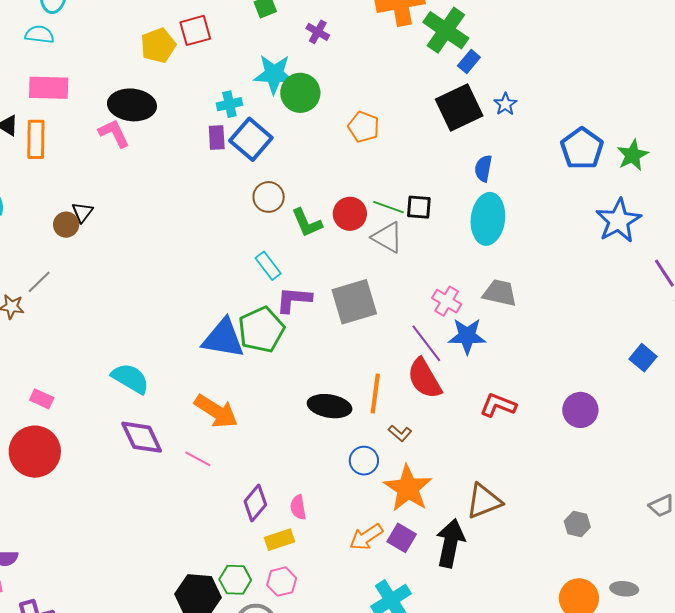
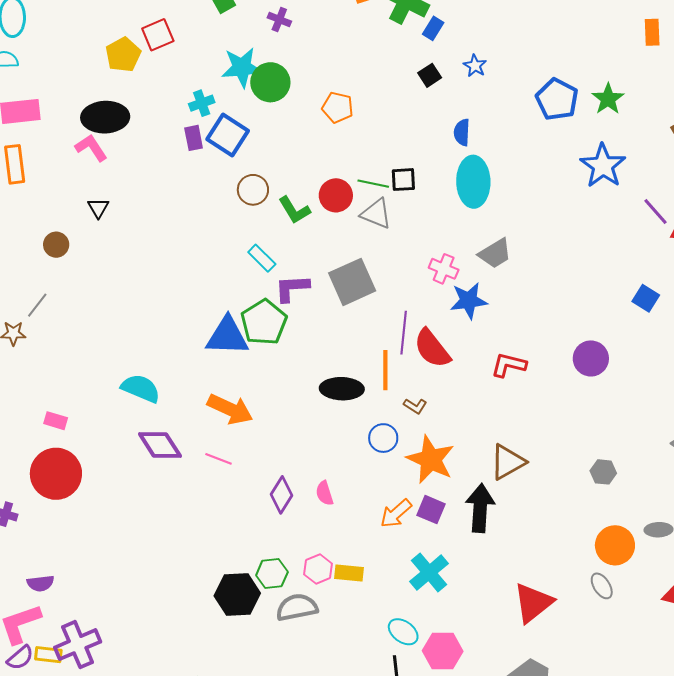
black square: (459, 108) -> (430, 75), size x0.5
black triangle: (82, 212) -> (98, 208), moved
gray trapezoid: (500, 293) -> (495, 253), turned 144
purple line: (426, 343) -> (404, 333), moved, turned 51
yellow rectangle: (280, 540) -> (349, 573), moved, turned 32

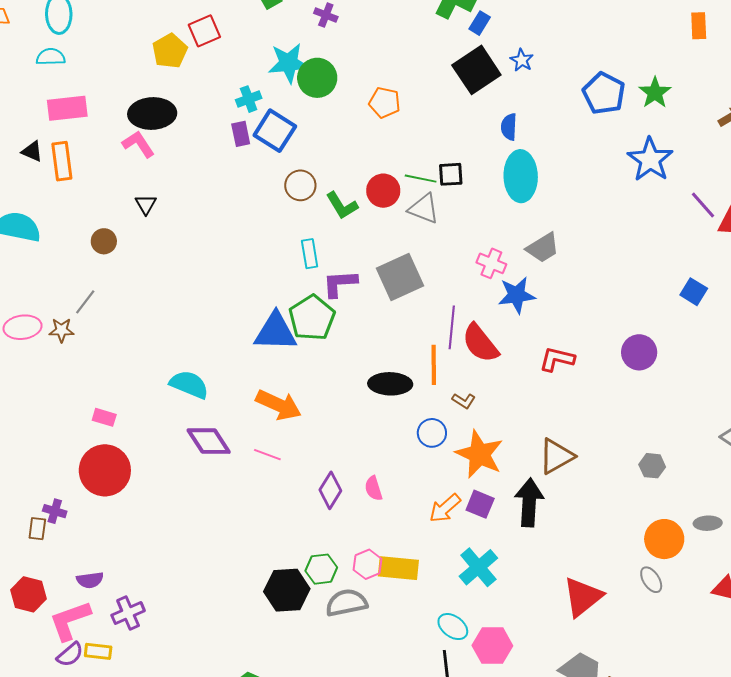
black square: (430, 75) -> (476, 70), size x2.0
cyan rectangle: (262, 258) -> (310, 254), turned 36
yellow rectangle: (349, 573) -> (398, 568), size x1.4
purple cross: (78, 645) -> (128, 613), moved, size x0.7

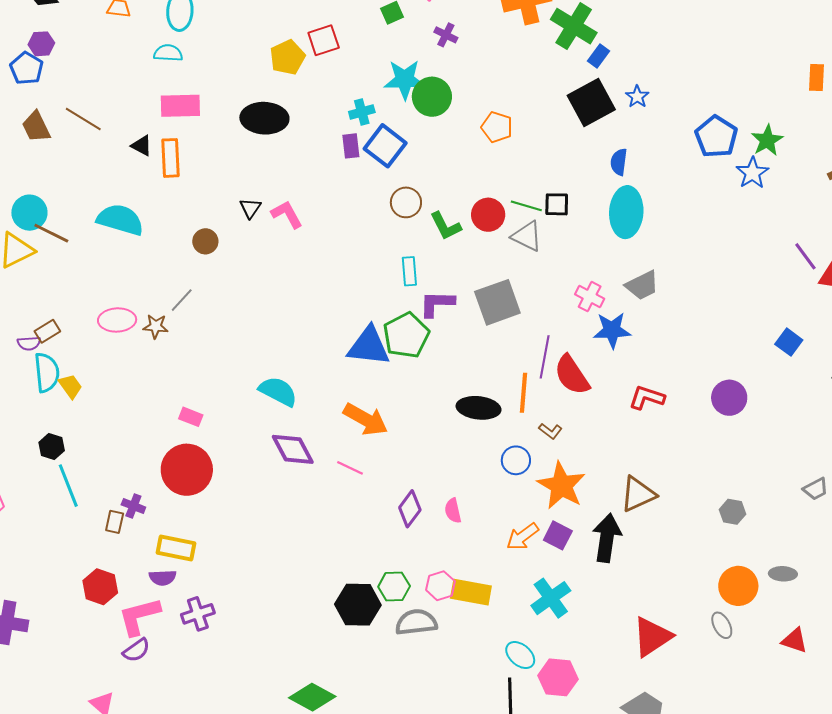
pink L-shape: (138, 144) -> (287, 214), moved
blue star: (650, 160) -> (752, 173), moved, size x0.7
yellow rectangle: (98, 651) -> (176, 548), moved, size x1.4

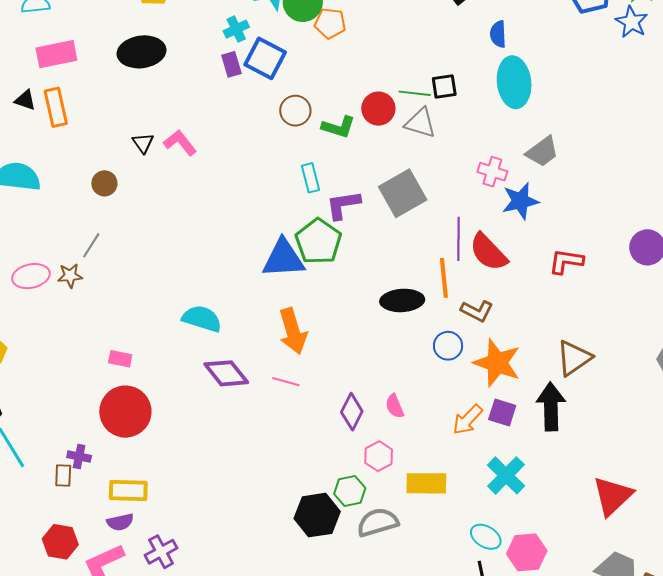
orange pentagon: (497, 127) -> (330, 23), moved
green L-shape: (446, 226) -> (338, 127), turned -36
orange arrow: (366, 419) -> (293, 331), turned 54
brown L-shape: (550, 431) -> (477, 311), size x1.4
pink hexagon: (440, 586) -> (379, 456), moved

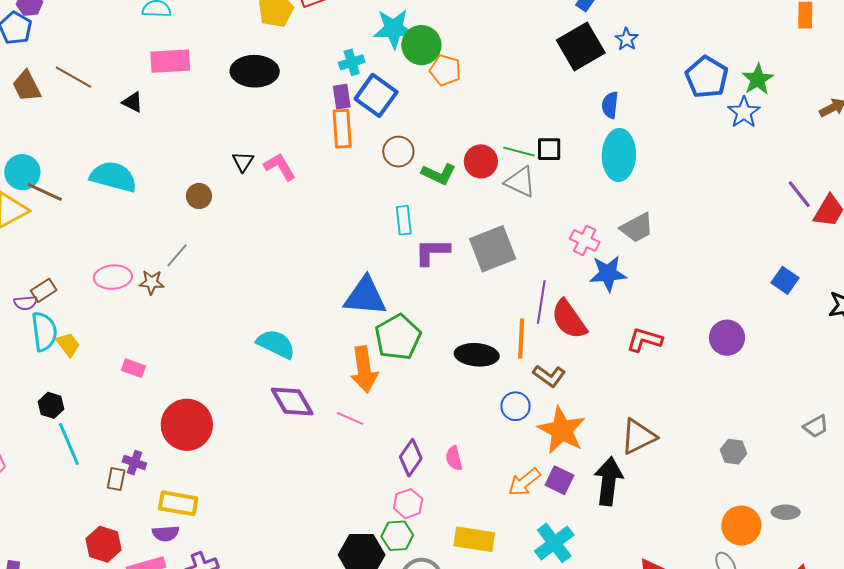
orange rectangle: (56, 107) -> (342, 129), moved
green pentagon: (318, 241) -> (398, 337), moved
pink rectangle: (120, 359) -> (133, 368), moved
pink hexagon: (379, 456) -> (408, 504), moved

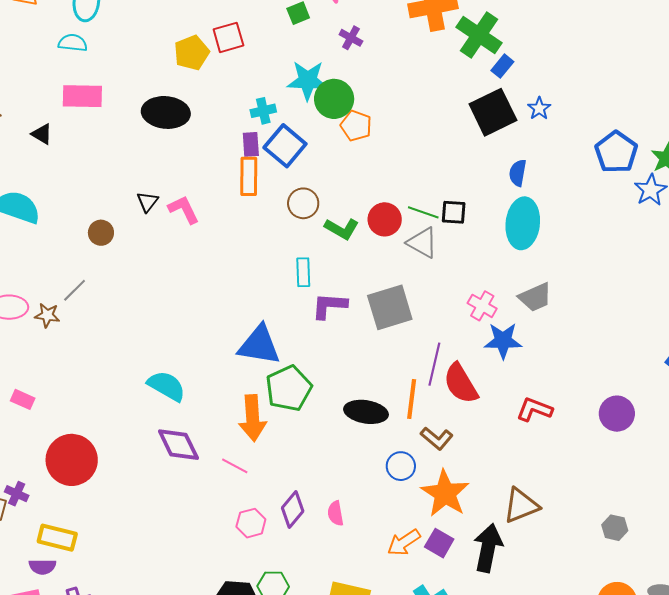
pink hexagon: (408, 504) -> (251, 523), moved

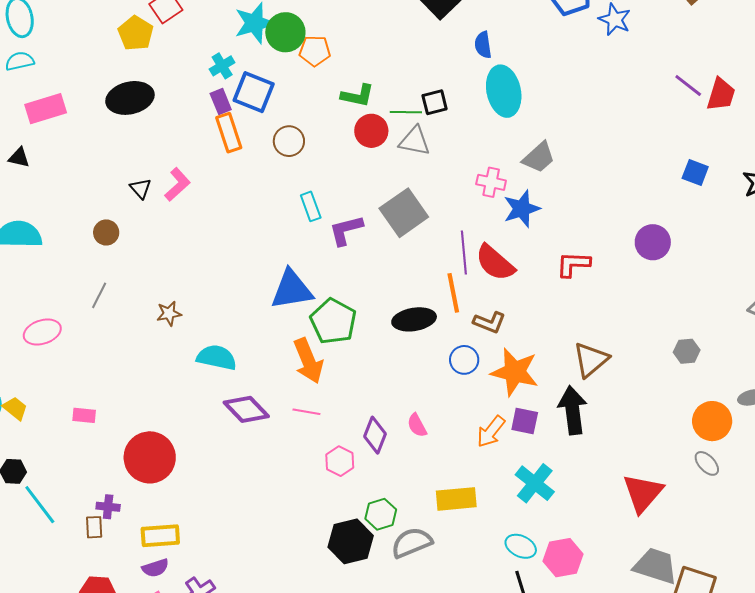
pink L-shape: (184, 210) -> (177, 184), turned 92
green L-shape: (342, 229) -> (358, 96), moved
brown star: (47, 315) -> (169, 314), moved

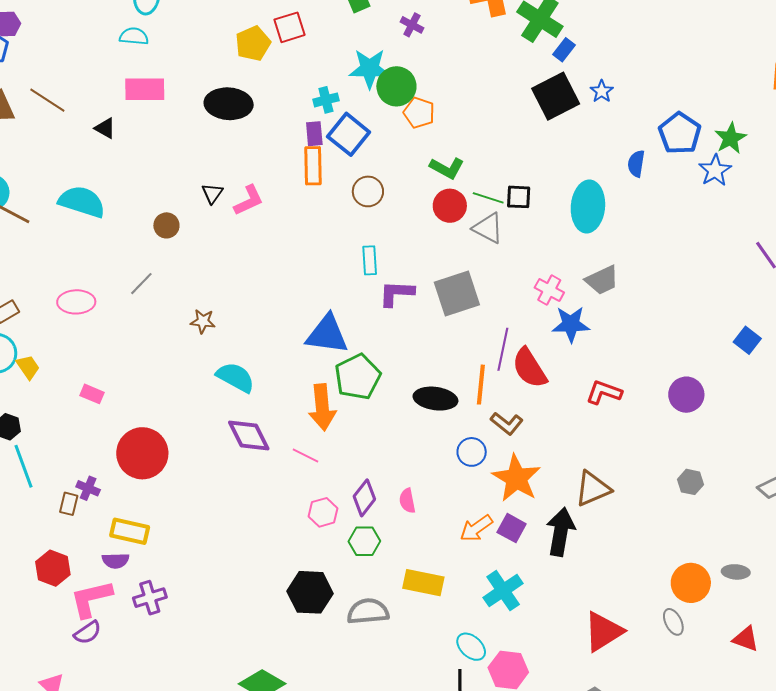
blue semicircle: (483, 45) -> (636, 164), moved
gray hexagon: (687, 351) -> (691, 482), moved
green hexagon: (381, 514) -> (364, 541), moved

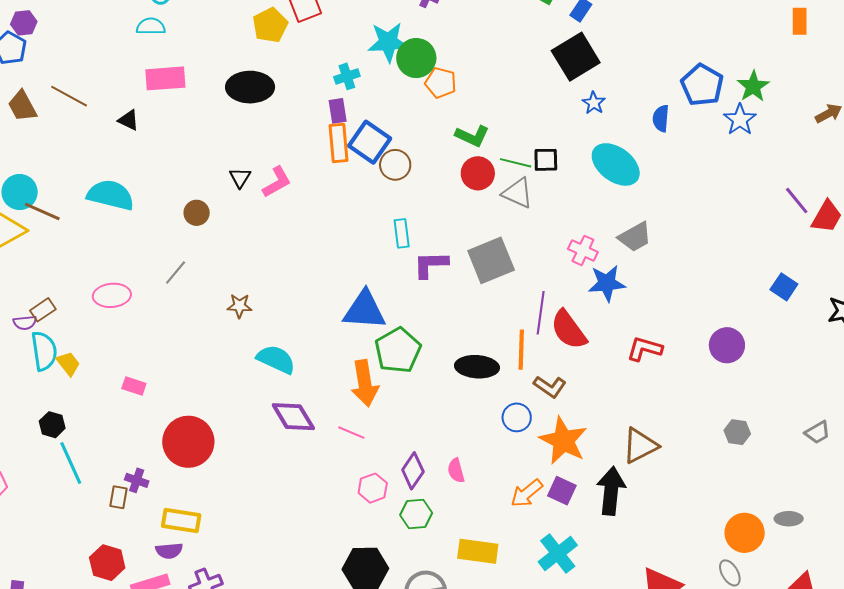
blue star: (602, 91) -> (594, 103), moved
blue square: (349, 134) -> (370, 142), moved
cyan ellipse: (588, 206) -> (616, 164), turned -54

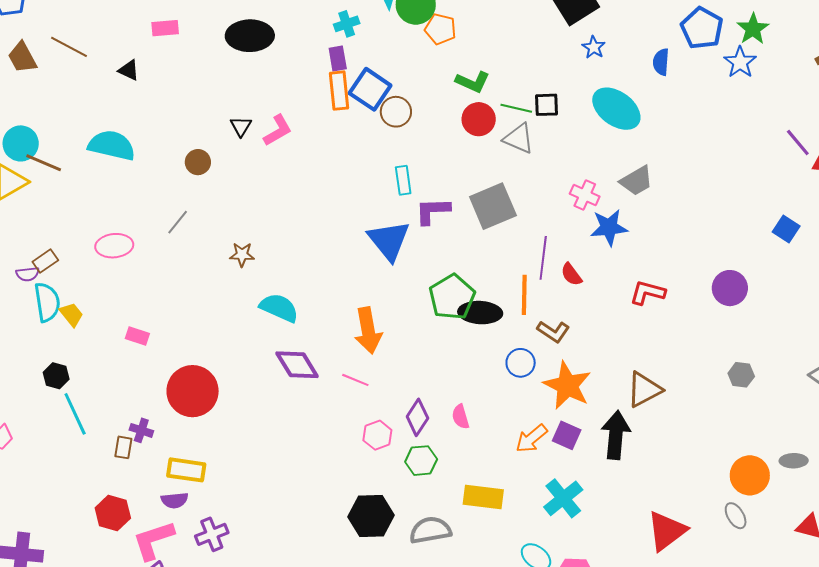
pink rectangle: (165, 78) -> (165, 28), size x0.7
blue triangle: (364, 310) -> (389, 241), moved, turned 48
red semicircle: (569, 330) -> (571, 274), size x0.6
green pentagon: (398, 350) -> (452, 297), moved

